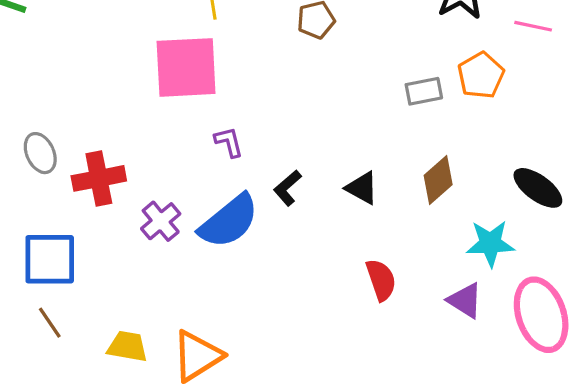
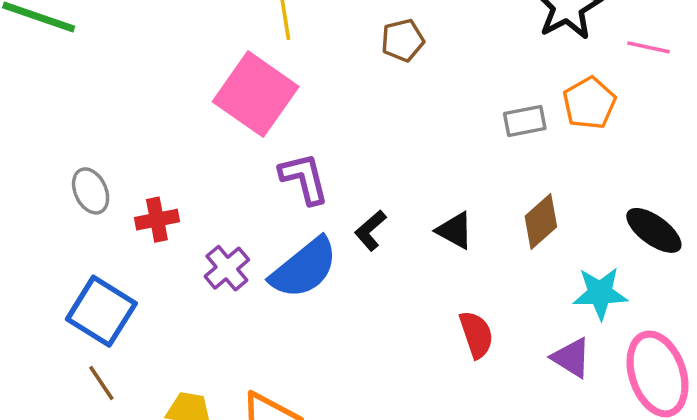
pink square: (186, 67) -> (256, 94), turned 38
purple L-shape: (229, 142) -> (304, 178), size x1.5
red cross: (99, 178) -> (157, 220), size x0.7
blue square: (50, 259) -> (101, 311), turned 32

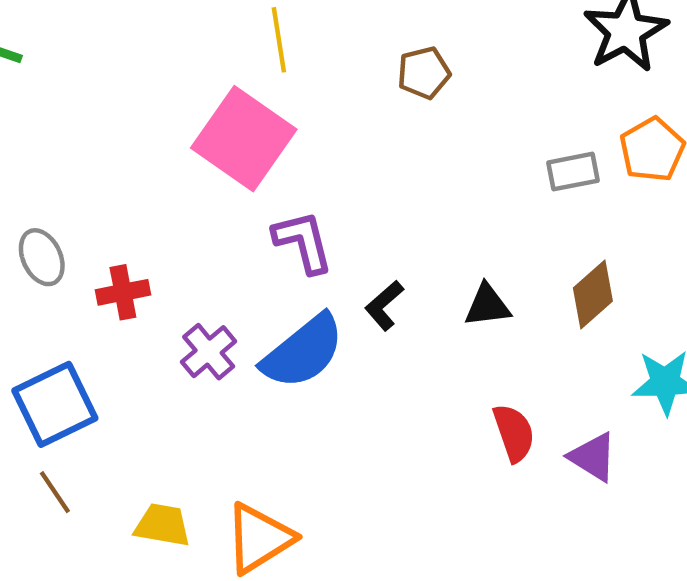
black triangle: (455, 230) -> (487, 306), turned -36
blue square: (101, 311) -> (55, 404), turned 32
purple triangle: (571, 358) -> (593, 457), moved

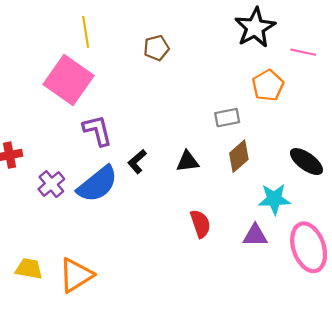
gray rectangle: (573, 172) -> (227, 118), moved
purple triangle: (593, 457) -> (255, 235), moved, turned -32

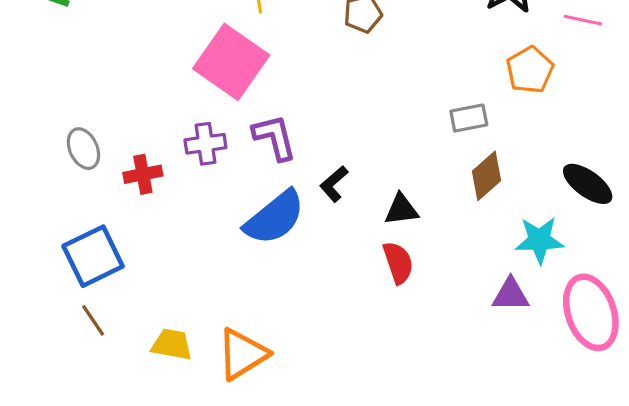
black triangle: (187, 162) -> (401, 210), moved
purple cross: (51, 184) -> (205, 144), moved, turned 32
red semicircle: (200, 224) -> (398, 263), moved

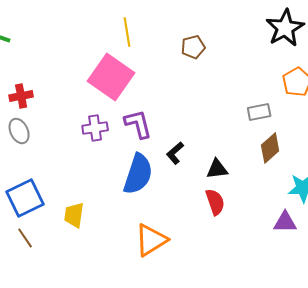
red cross: (143, 174) -> (21, 96), moved
blue semicircle: (275, 218) -> (138, 174), turned -33
yellow trapezoid: (172, 344) -> (74, 215), moved, turned -92
orange triangle: (242, 354) -> (151, 240), moved

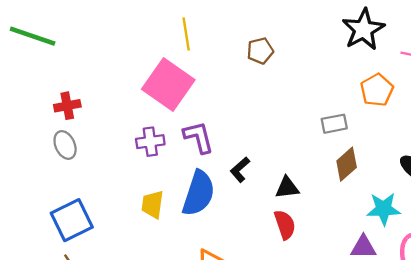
yellow trapezoid: (74, 215) -> (153, 204), moved

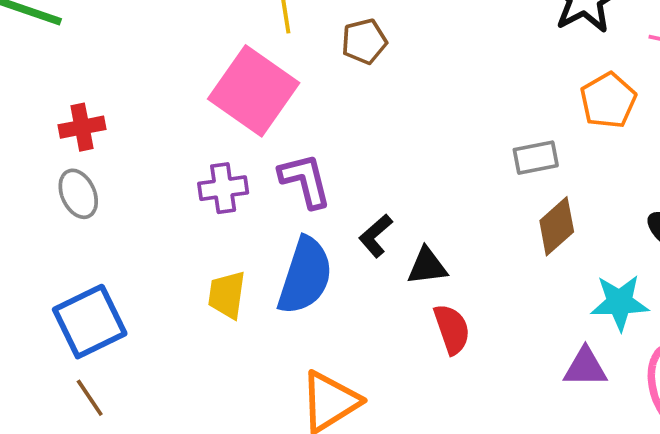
brown pentagon: (260, 51) -> (364, 41), moved
black triangle: (287, 188) -> (427, 266), moved

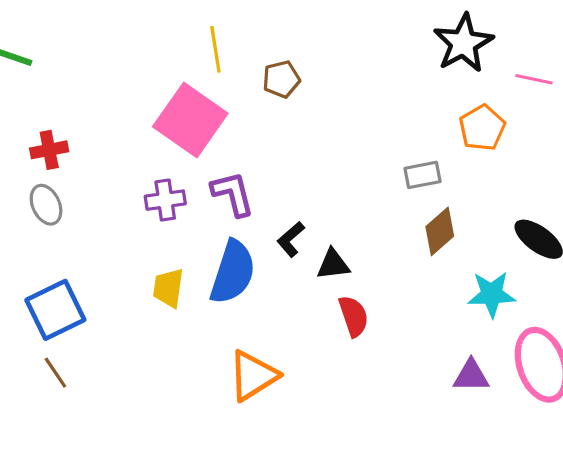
purple triangle: (585, 367) -> (471, 376), moved

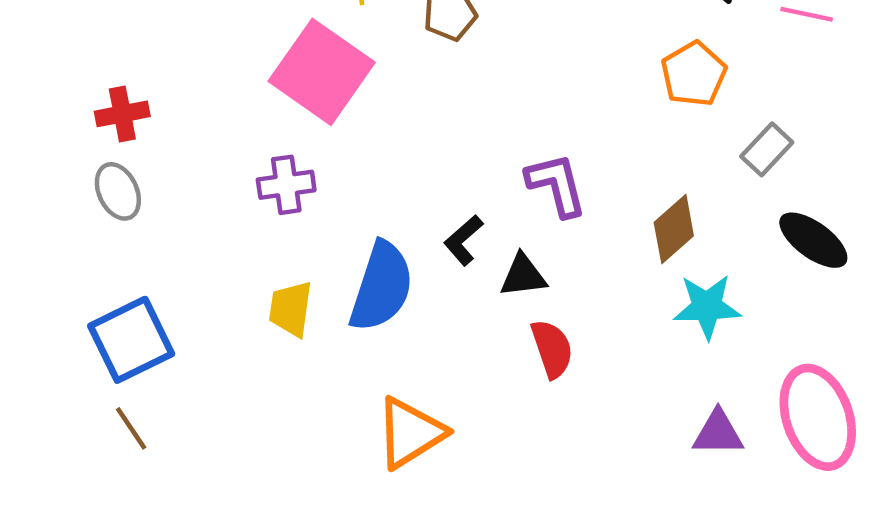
orange pentagon: (482, 128) -> (694, 74), moved
gray rectangle: (423, 175) -> (767, 149), moved, turned -36
purple L-shape: (233, 194) -> (556, 185), moved
cyan star: (492, 294) -> (707, 307), moved

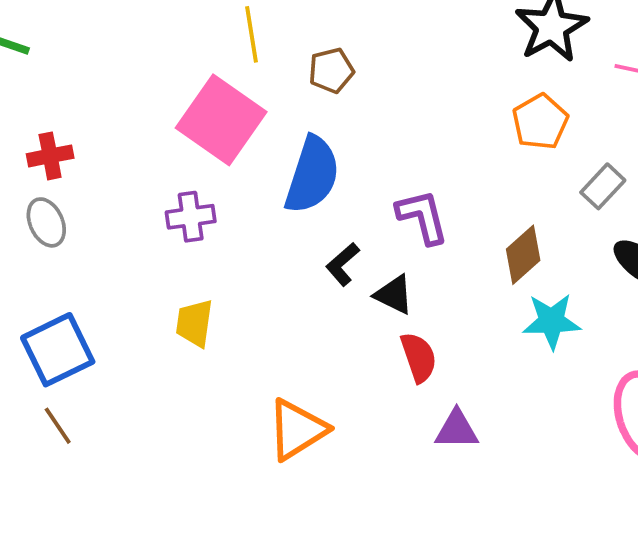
black triangle: (523, 276) -> (394, 295), turned 33
blue semicircle: (381, 287) -> (312, 175), moved
purple triangle: (718, 433) -> (457, 429), moved

